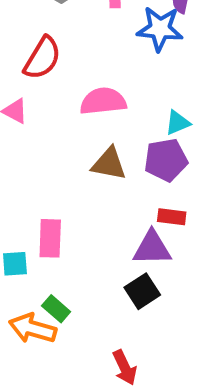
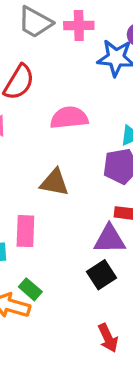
brown triangle: (109, 164) -> (55, 182), moved
red arrow: (125, 368) -> (108, 338), moved

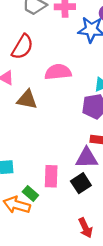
brown triangle: (55, 182) -> (27, 100), moved
pink rectangle: (25, 231) -> (51, 176), moved

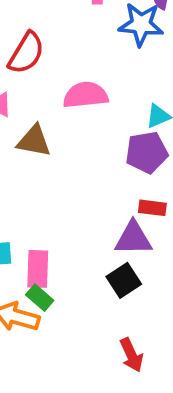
pink rectangle: (51, 176) -> (38, 269), moved

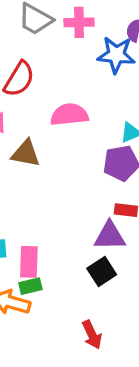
green rectangle: (40, 298) -> (30, 286), turned -55
red arrow: (131, 355) -> (92, 335), moved

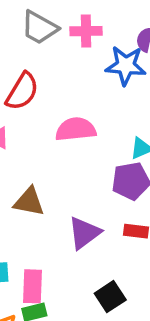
brown triangle: (26, 153) -> (29, 202), moved
purple triangle: (110, 236) -> (84, 233), moved, turned -36

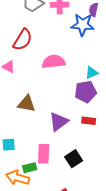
pink rectangle: (33, 286) -> (44, 154), moved

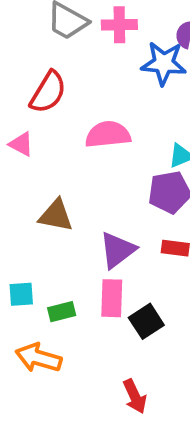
pink rectangle: (44, 154) -> (112, 298), moved
green rectangle: (30, 168) -> (62, 312), moved

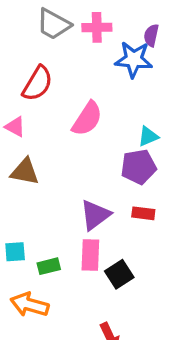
pink semicircle: (108, 135) -> (87, 119), turned 129
brown triangle: (56, 215) -> (25, 172), moved

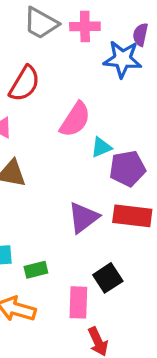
cyan triangle: (148, 136) -> (101, 147), moved
red rectangle: (143, 213) -> (132, 216), size x1.6
pink rectangle: (90, 255) -> (78, 302), moved

